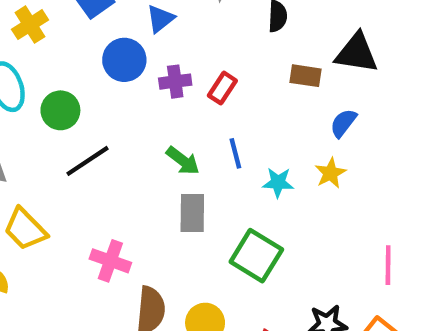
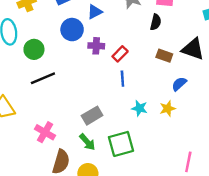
blue line: (235, 153) -> (122, 79), moved
green arrow: (183, 161) -> (87, 142), moved
gray rectangle: (192, 213) -> (92, 116), turned 48
green square: (256, 256) -> (121, 144), turned 32

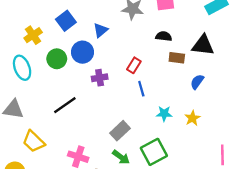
black semicircle: (156, 22) -> (164, 36), moved, turned -84
purple cross: (96, 46) -> (100, 78), moved
green circle: (34, 49) -> (57, 59), moved
yellow star: (168, 109) -> (192, 118), moved

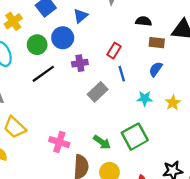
blue semicircle: (197, 82) -> (156, 69), moved
black line: (65, 105) -> (43, 74), moved
gray rectangle: (120, 131) -> (98, 92), moved

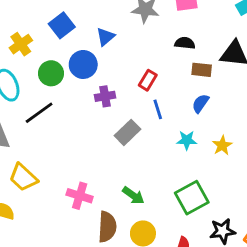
black line: (43, 74) -> (39, 113), moved
green square: (135, 137) -> (192, 198), moved

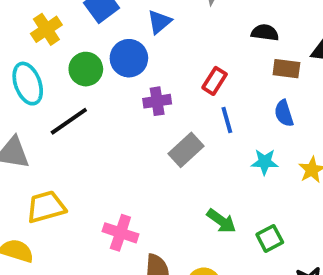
blue semicircle: (200, 103) -> (284, 113), turned -54
yellow trapezoid: (23, 177) -> (46, 207), turned 120
green arrow: (133, 196) -> (221, 221), moved
green square: (192, 198) -> (270, 238), size x0.6

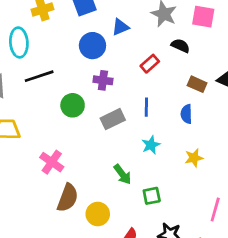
black semicircle: (265, 33) -> (180, 46), moved
green circle: (86, 69) -> (73, 105), moved
red rectangle: (215, 81) -> (150, 64), moved
cyan star: (265, 162) -> (151, 145), moved, turned 30

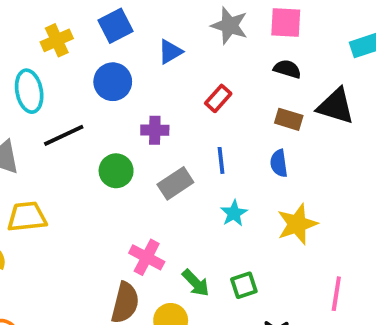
blue circle: (92, 46) -> (113, 82), moved
black semicircle: (180, 46) -> (287, 69), moved
yellow star: (194, 158) -> (297, 224), size x1.5
pink cross: (52, 162) -> (147, 257), moved
green arrow: (122, 174) -> (196, 283), moved

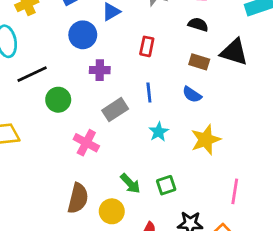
blue circle: (113, 82) -> (83, 35), moved
red rectangle: (218, 98) -> (147, 46), turned -30
blue semicircle: (279, 163) -> (192, 95), turned -48
green circle: (116, 171) -> (58, 100), moved
pink cross: (147, 257) -> (86, 143), moved

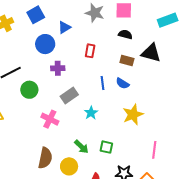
blue line: (149, 93) -> (102, 83), moved
cyan star: (159, 132) -> (91, 113), moved
green square: (166, 185) -> (106, 147), turned 32

